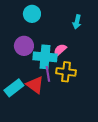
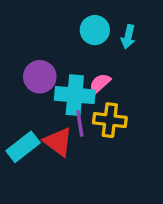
cyan circle: (32, 14) -> (95, 30), moved

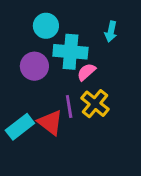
cyan circle: (95, 30) -> (46, 26), moved
cyan cross: (75, 95) -> (70, 52), moved
yellow cross: (110, 120) -> (95, 104), turned 32

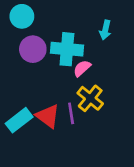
cyan circle: (46, 26) -> (22, 16), moved
purple circle: (34, 66) -> (33, 49), moved
purple line: (69, 107) -> (71, 113), moved

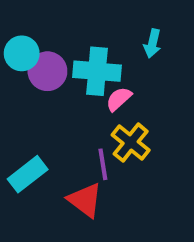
cyan circle: (22, 16) -> (22, 53), moved
red triangle: (48, 116) -> (85, 200), moved

